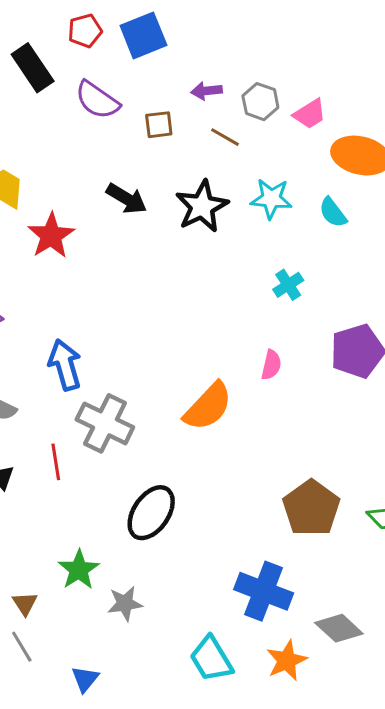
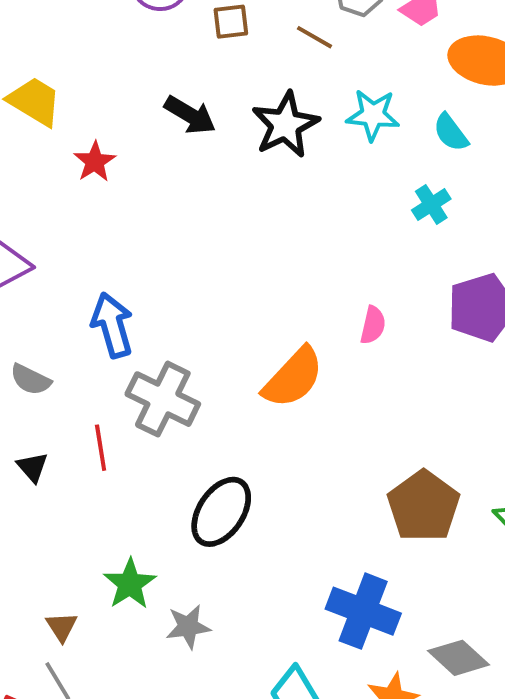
red star: (51, 236) -> (95, 162), size x0.7
cyan cross: (288, 285) -> (431, 204), moved

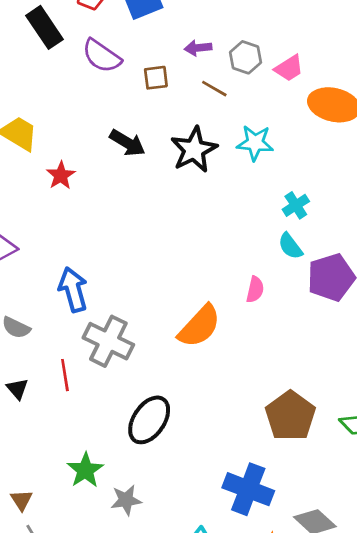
cyan semicircle: (451, 133) -> (290, 246), moved
brown triangle: (62, 627) -> (21, 500), moved

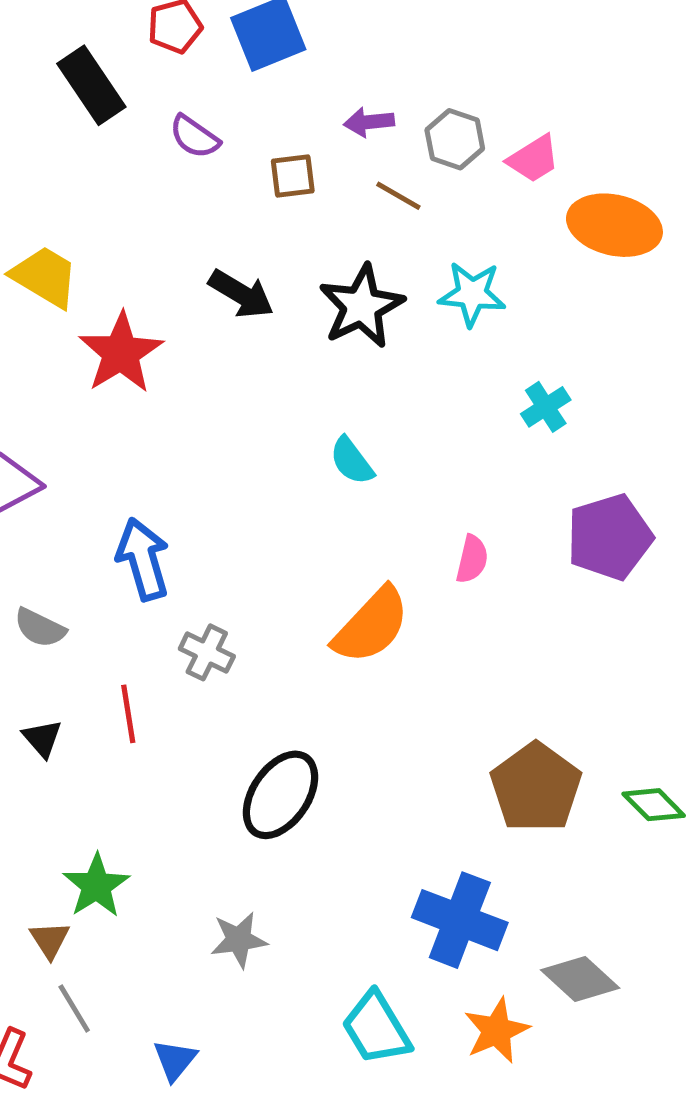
purple semicircle: (102, 56) -> (195, 137), size x0.7
red star: (61, 175) -> (121, 353), size x1.6
cyan semicircle: (290, 246) -> (352, 461), moved
gray cross: (108, 341) -> (207, 652), size x0.6
green star: (85, 470) -> (96, 886), moved

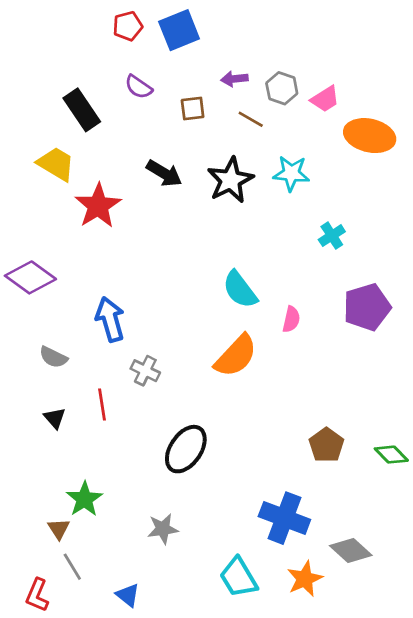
black rectangle: (91, 85) -> (82, 110), moved
cyan semicircle: (352, 461) -> (240, 290), moved, size x1.4
brown pentagon: (536, 787) -> (326, 445), size x0.7
blue triangle: (175, 1060) -> (128, 595), turned -30

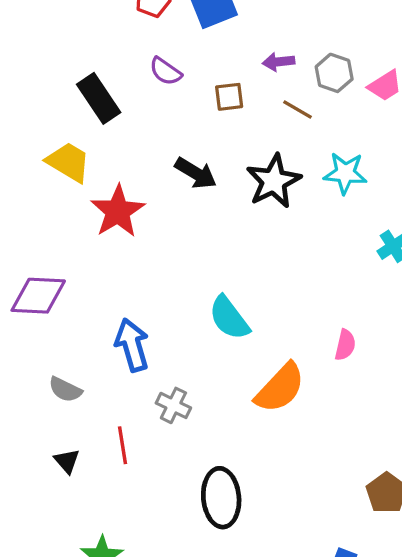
purple diamond: (30, 277) -> (38, 296), turned -33
cyan semicircle: (240, 290) -> (229, 318), moved
black ellipse: (186, 449) -> (221, 498), turned -39

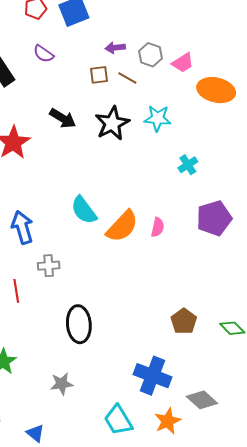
brown square: (229, 97) -> (99, 75), moved
orange semicircle: (280, 388) -> (122, 226), moved
gray cross: (173, 405) -> (49, 266), turned -30

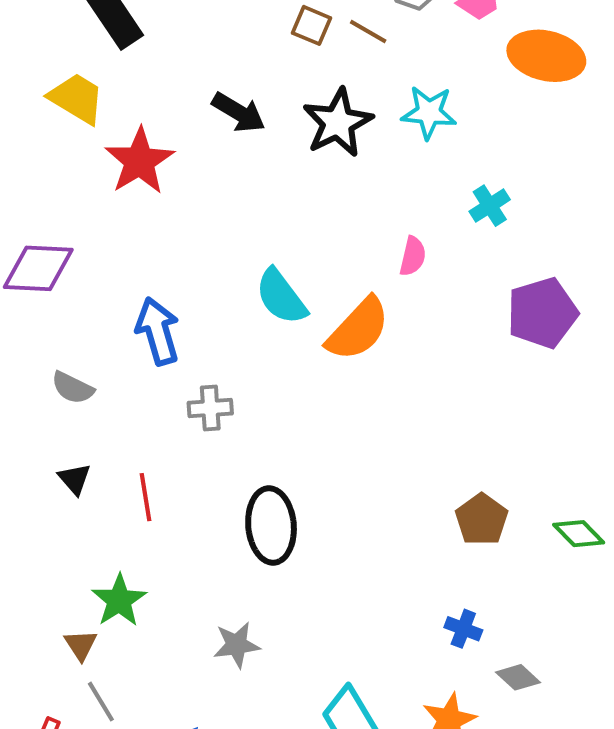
brown square: (99, 75) -> (311, 25), turned 30
pink semicircle: (158, 227) -> (413, 256), moved
red line: (16, 291) -> (145, 497), moved
blue cross: (153, 376) -> (463, 629), moved, size x0.5
gray diamond: (202, 400) -> (518, 677), size x0.7

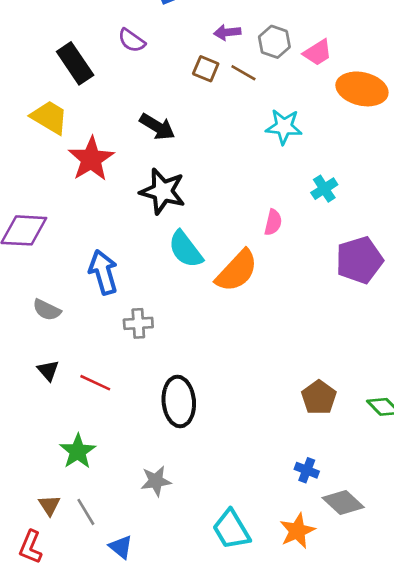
black star: (338, 123) -> (163, 191), moved, turned -30
red line: (145, 497) -> (95, 383), turned -56
brown triangle: (81, 645) -> (49, 505), moved
gray diamond: (518, 677) -> (343, 503), size x1.4
gray line: (101, 702) -> (86, 512), moved

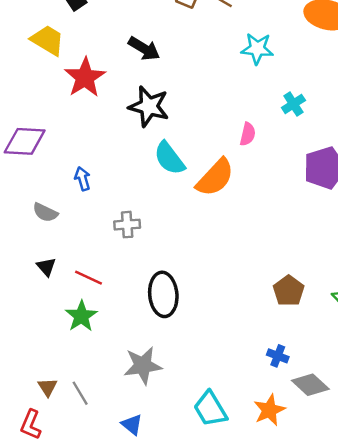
blue arrow: (103, 272) -> (83, 179), moved, size x0.6
green star: (78, 451) -> (81, 316), moved
gray star: (156, 481) -> (143, 366), size x1.4
blue triangle: (121, 547) -> (132, 425), moved

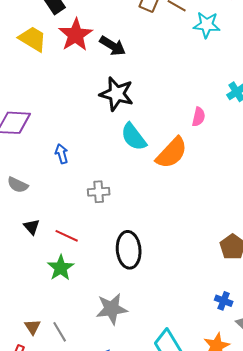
cyan star: (257, 49) -> (207, 25), moved
red star: (85, 78) -> (76, 35), moved
gray semicircle: (45, 212) -> (18, 185), moved

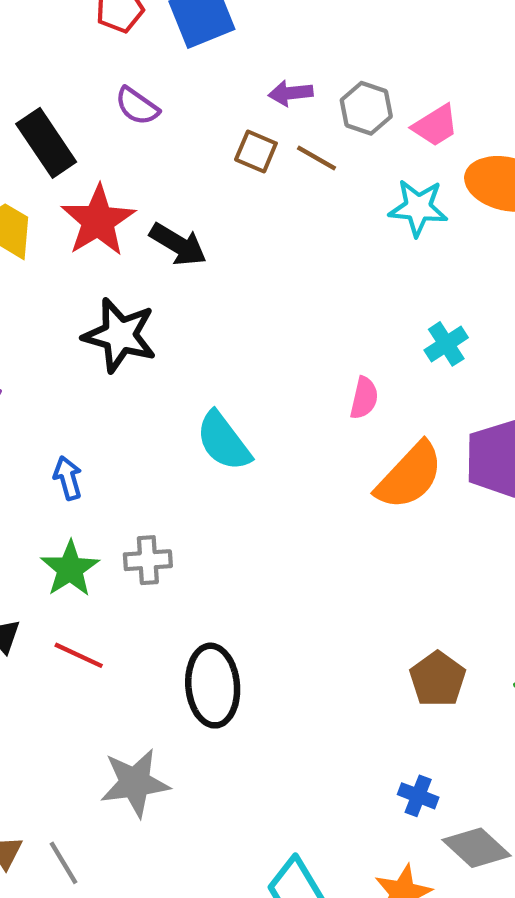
cyan star: (207, 25) -> (418, 208), moved
black star: (117, 94) -> (120, 335), moved
orange semicircle: (172, 153) -> (409, 476), moved
green star: (61, 268) -> (70, 569), moved
gray star: (112, 309) -> (135, 783), moved

